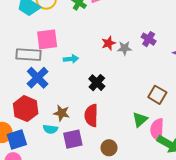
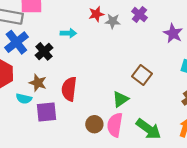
cyan arrow: (71, 59) -> (68, 33), moved
black cross: (97, 83) -> (44, 51), moved
pink semicircle: (157, 130) -> (115, 125), moved
brown circle: (109, 148) -> (94, 124), moved

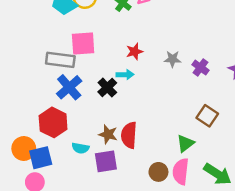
red star: (96, 14) -> (135, 52), moved
purple cross: (139, 14) -> (200, 67), moved
black cross: (44, 51) -> (107, 87), moved
brown star: (38, 83) -> (108, 134), moved

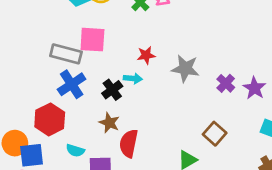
gray star: (172, 59) -> (185, 69), size x1.5
purple cross: (200, 67) -> (226, 83), moved
brown star: (108, 134) -> (109, 123), moved

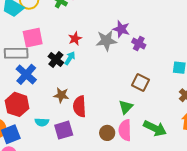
cyan arrow: (133, 78) -> (70, 58), turned -48
purple star: (254, 88) -> (121, 29), moved
black cross: (112, 90) -> (56, 60), moved

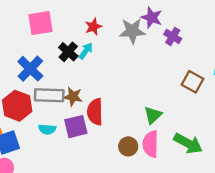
gray rectangle: (16, 53) -> (49, 95), moved
brown square: (140, 82) -> (193, 82), moved
purple square: (64, 130) -> (76, 127), moved

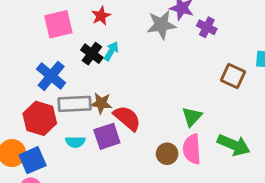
red star: (93, 27) -> (101, 16), moved
red semicircle: (95, 112) -> (127, 118), turned 136

